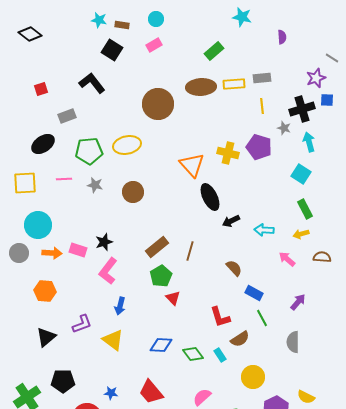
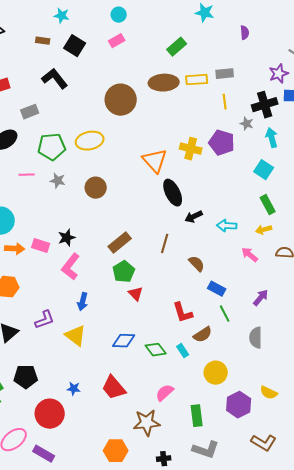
brown rectangle: (122, 25) -> (43, 41), moved
brown line: (190, 251) -> (165, 244), moved

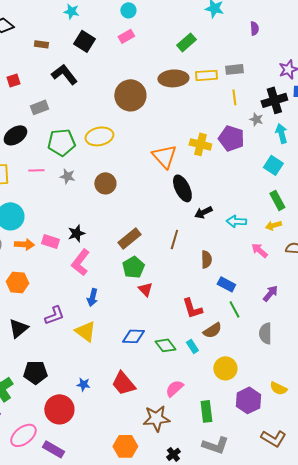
brown rectangle: (43, 41) -> (41, 44), moved
brown semicircle: (197, 264) -> (206, 259), turned 42
black cross: (164, 459) -> (173, 454), turned -32

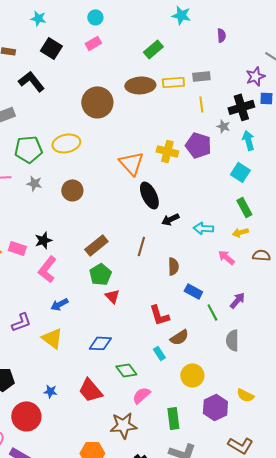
blue arrow: (92, 297) -> (59, 304), turned 48
green line: (234, 309) -> (212, 312), moved
green diamond: (165, 345) -> (126, 370), moved

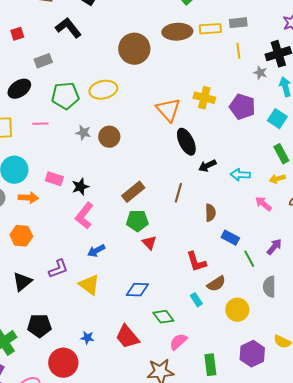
purple pentagon: (198, 145) -> (242, 107), moved
gray star: (34, 183) -> (83, 133), moved
pink rectangle: (17, 248) -> (54, 179), moved
green pentagon: (100, 274) -> (137, 221), turned 30
yellow circle: (192, 375) -> (237, 310), moved

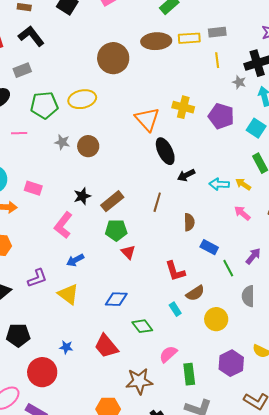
black L-shape: (68, 28) -> (31, 36), moved
yellow arrow: (277, 179) -> (243, 184), moved, turned 49
black star: (80, 187) -> (82, 196), moved
pink semicircle: (178, 342) -> (168, 354), moved

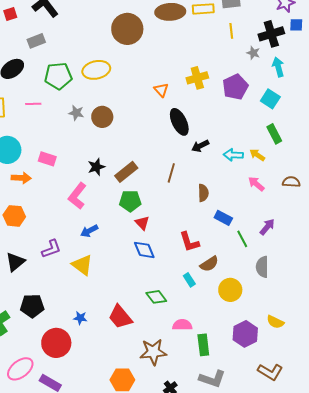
yellow cross: (183, 107) -> (197, 78), turned -30
purple pentagon: (221, 116) -> (235, 87), turned 30
orange triangle: (147, 119) -> (161, 90), size x0.6
blue diamond: (116, 299) -> (144, 250), moved, turned 65
pink semicircle: (168, 354) -> (182, 325), turned 42

